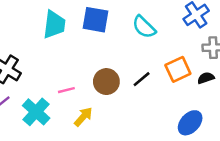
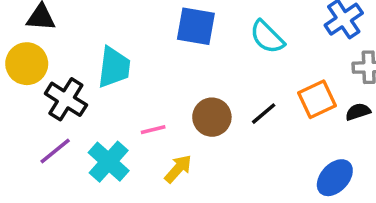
cyan trapezoid: (54, 25) -> (114, 67), moved

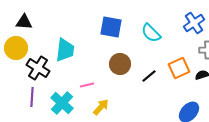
brown circle: (212, 117) -> (120, 64), moved
purple line: (55, 151) -> (32, 97), turned -48

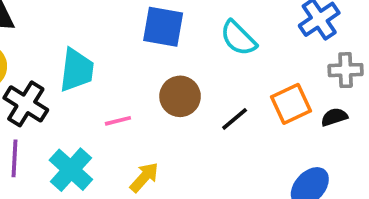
pink line: (87, 85) -> (118, 121), moved

